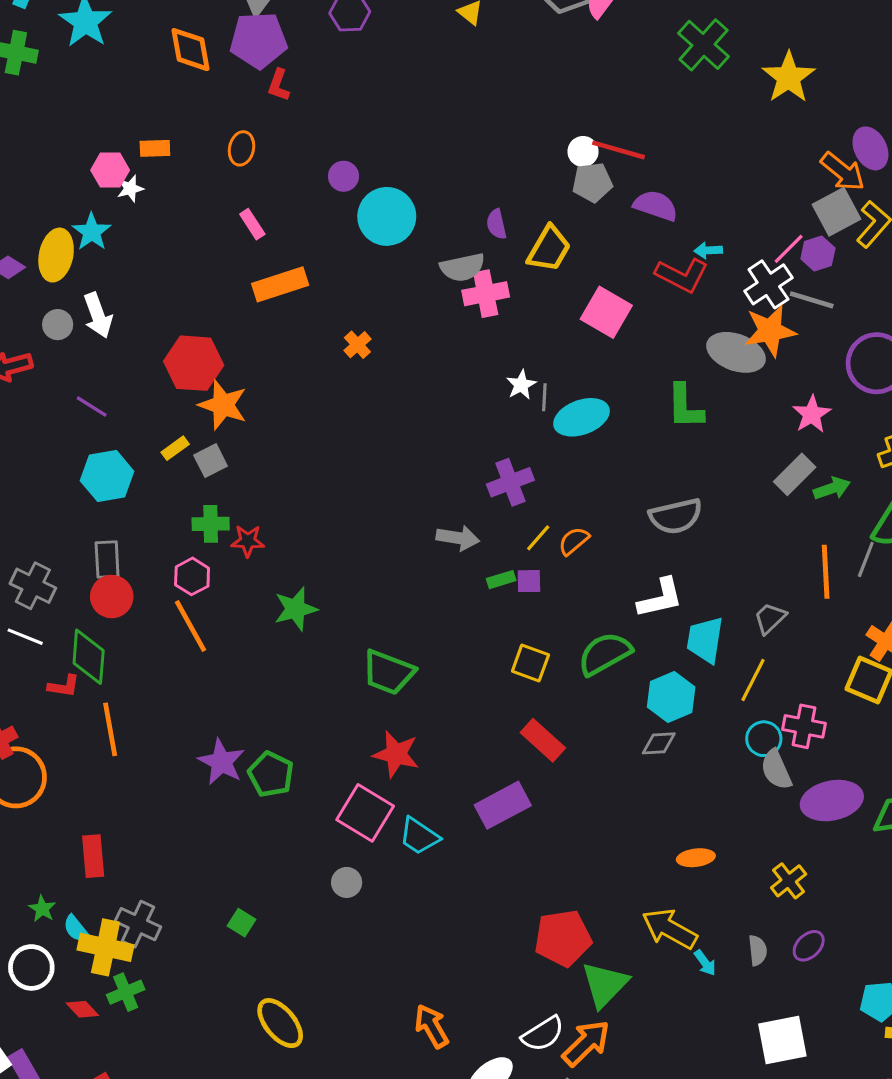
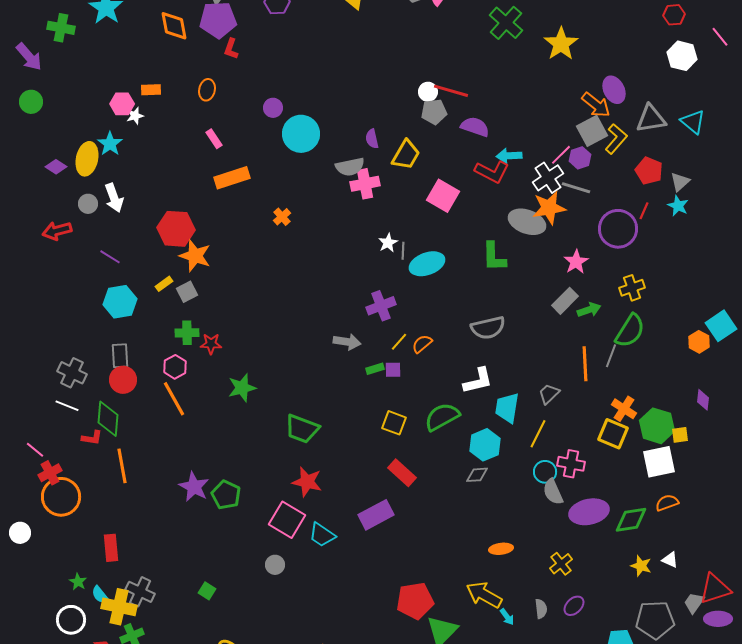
cyan arrow: (708, 250) -> (509, 156), size x1.4

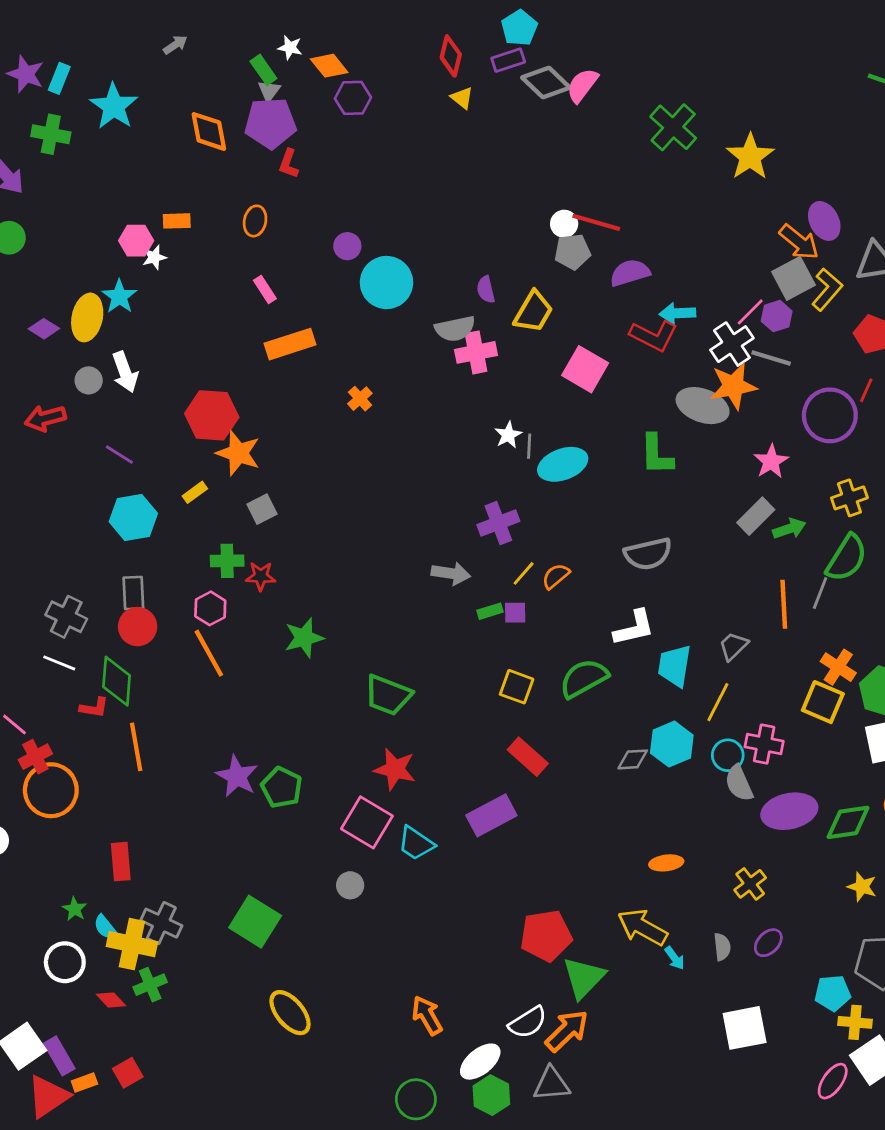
purple semicircle: (475, 127) -> (630, 273), turned -36
gray square: (187, 292) -> (262, 509), moved
cyan hexagon: (485, 445) -> (672, 744), moved
green square: (207, 591) -> (255, 922), size x2.0

